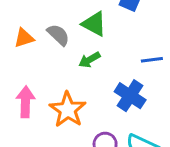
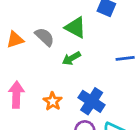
blue cross: (130, 96) -> (92, 101), moved
orange star: (68, 110) -> (53, 101), size x0.6

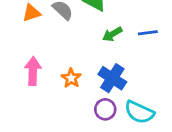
green arrow: (71, 58) -> (112, 34), moved

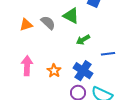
blue line: (148, 33) -> (108, 54), moved

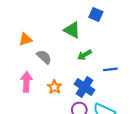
gray semicircle: (48, 23) -> (44, 57), moved

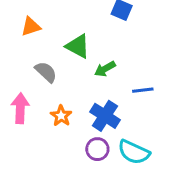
green triangle: (72, 30) -> (78, 46), moved
orange triangle: (25, 39) -> (31, 27), moved

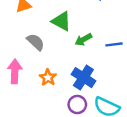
blue line: (143, 90) -> (114, 44), moved

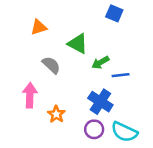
blue line: (114, 44) -> (121, 75), moved
orange star: (48, 78) -> (56, 114), moved

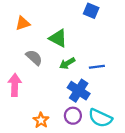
green arrow: (100, 63) -> (67, 63), moved
orange star: (56, 114) -> (41, 120), moved

